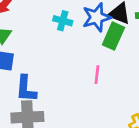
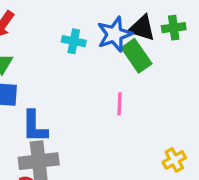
green rectangle: (113, 36) -> (137, 56), turned -55

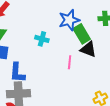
black triangle: (142, 28) -> (88, 49), moved
cyan cross: (74, 41) -> (42, 39), moved

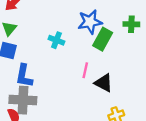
green rectangle: (82, 34) -> (103, 39), turned 54
black triangle: (88, 49) -> (104, 83), moved

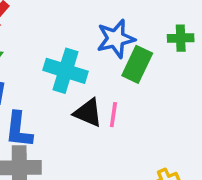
cyan cross: (56, 40) -> (65, 71), size x1.6
black triangle: (104, 83) -> (88, 113), moved

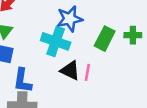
green cross: (181, 38) -> (133, 35), moved
blue star: (116, 39) -> (70, 19), moved

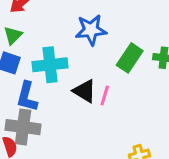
cyan cross: (56, 41) -> (50, 65), moved, turned -32

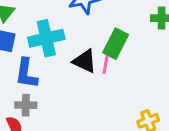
green rectangle: (130, 58) -> (116, 44), moved
gray cross: (23, 127) -> (26, 105), size x0.6

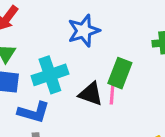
blue L-shape: (26, 73) -> (34, 112), turned -76

